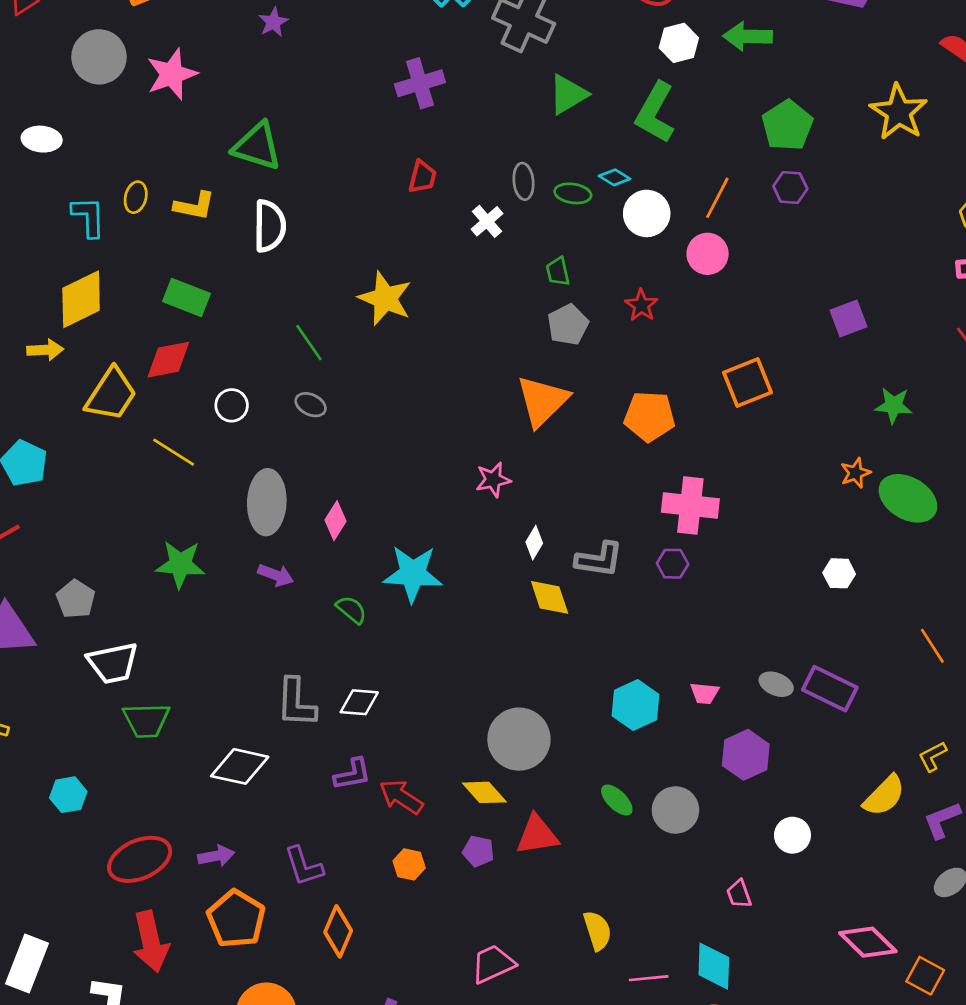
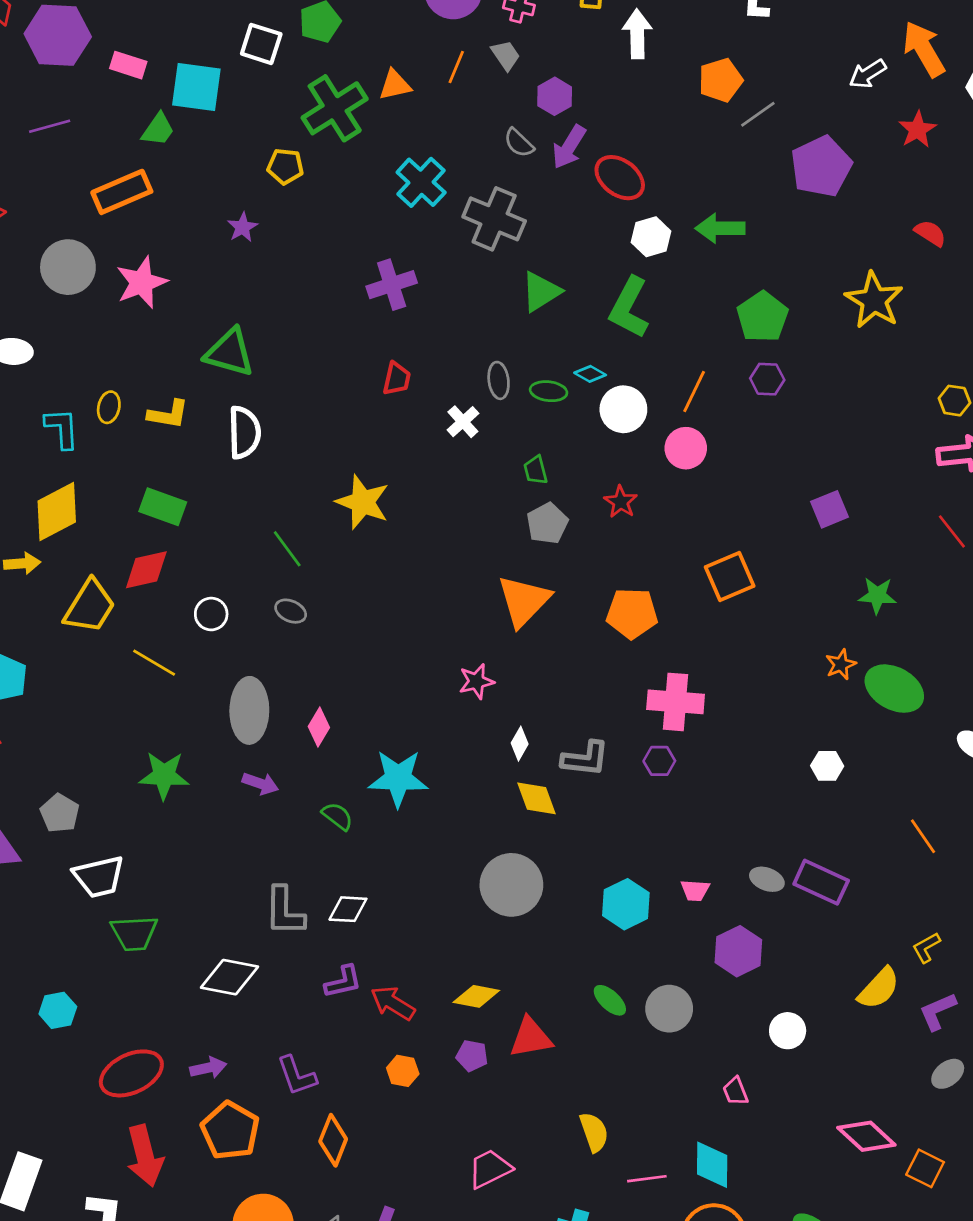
gray circle: (519, 739) -> (511, 885), moved
yellow diamond: (484, 792) -> (476, 996), turned -36

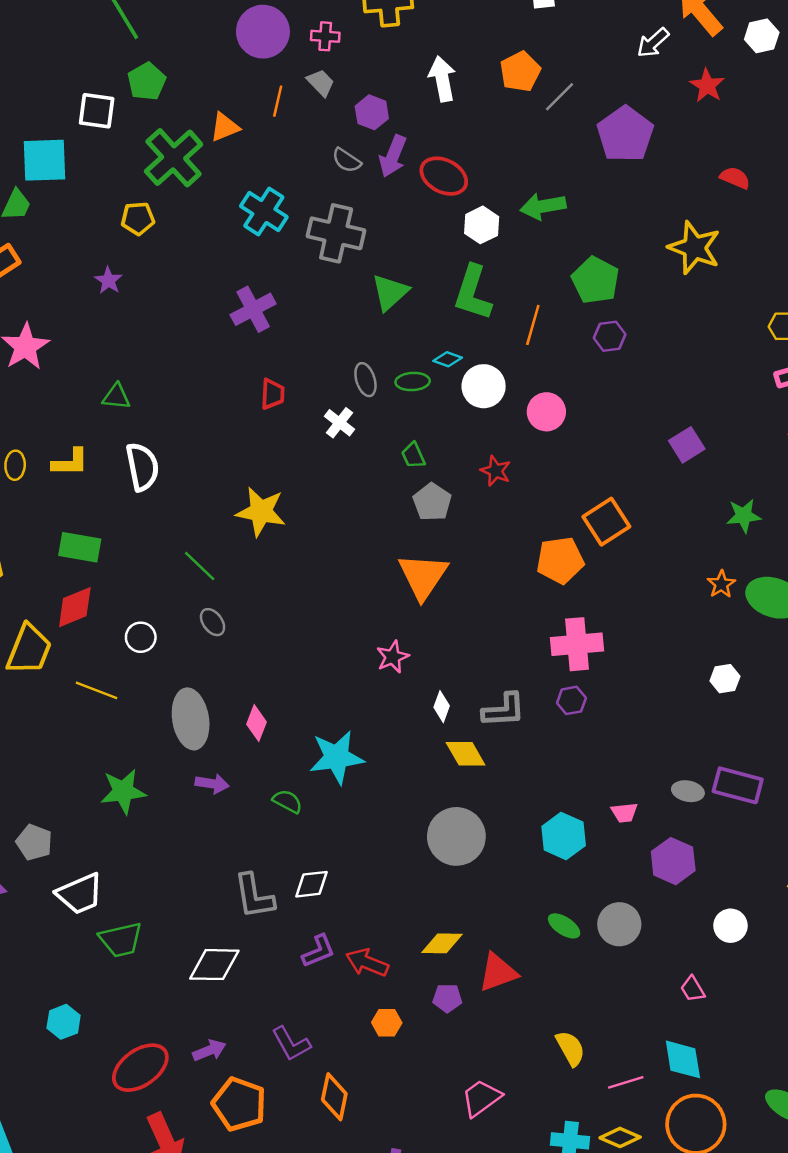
white arrow: (637, 34) -> (442, 79), moved
green triangle: (229, 353) -> (116, 397), size x0.6
orange line: (694, 392) -> (533, 325), moved
gray ellipse: (291, 611) -> (213, 622), turned 40
orange pentagon: (632, 613) -> (560, 560), moved

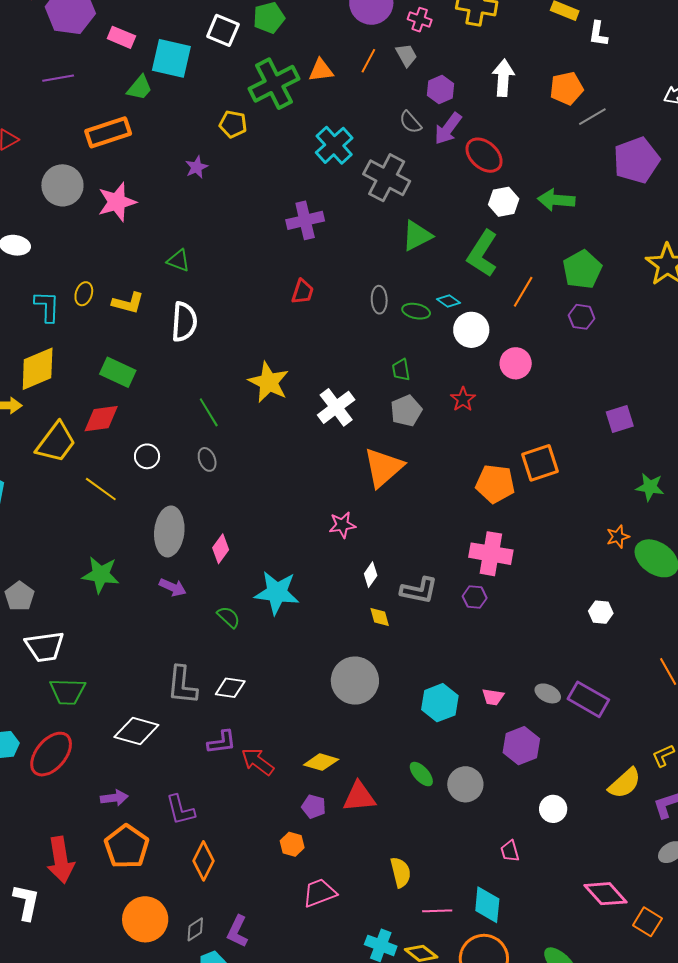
white cross: (340, 423) -> (336, 407), moved, size x1.5
yellow diamond: (466, 754) -> (380, 617), size x0.7
orange hexagon: (387, 1023) -> (292, 844), moved
red ellipse: (140, 1068) -> (51, 754), moved, turned -30

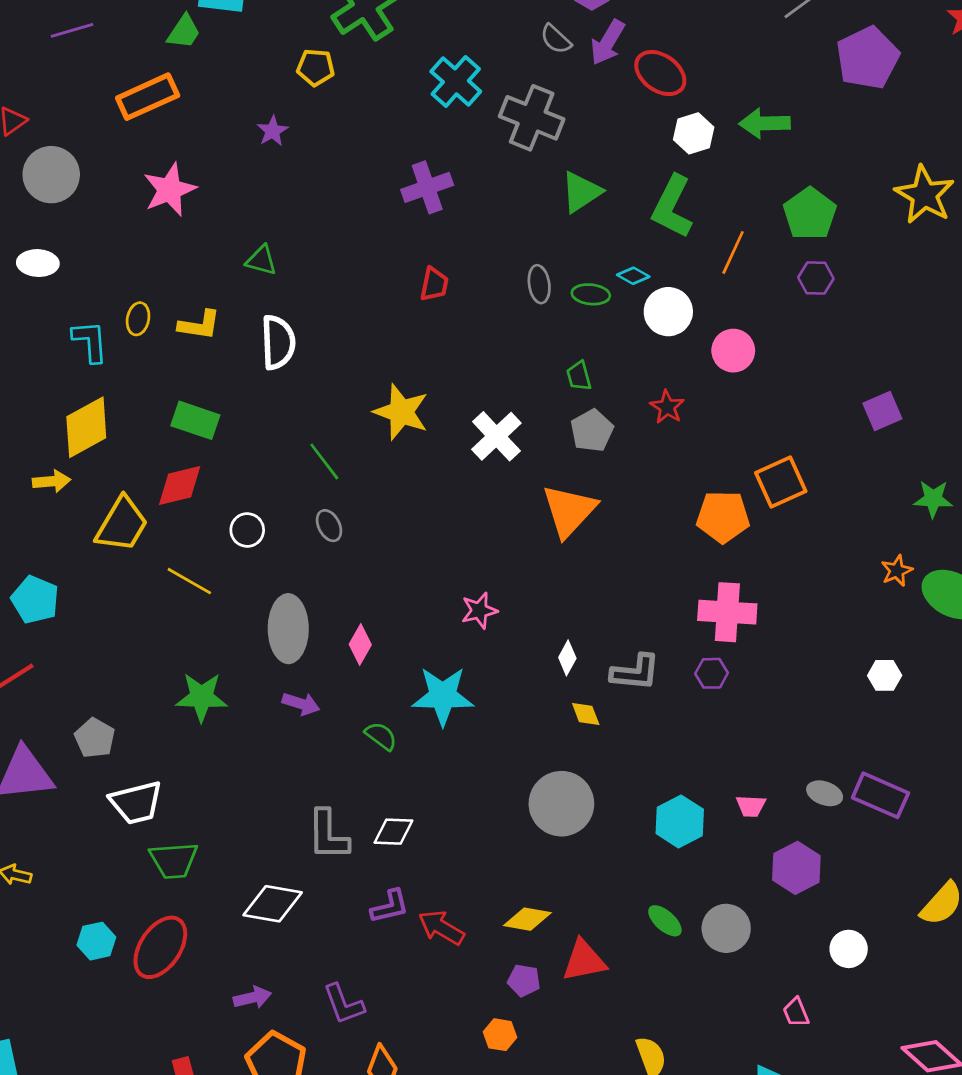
gray circle: (62, 185) -> (51, 175), moved
pink star: (342, 525) -> (479, 611), moved

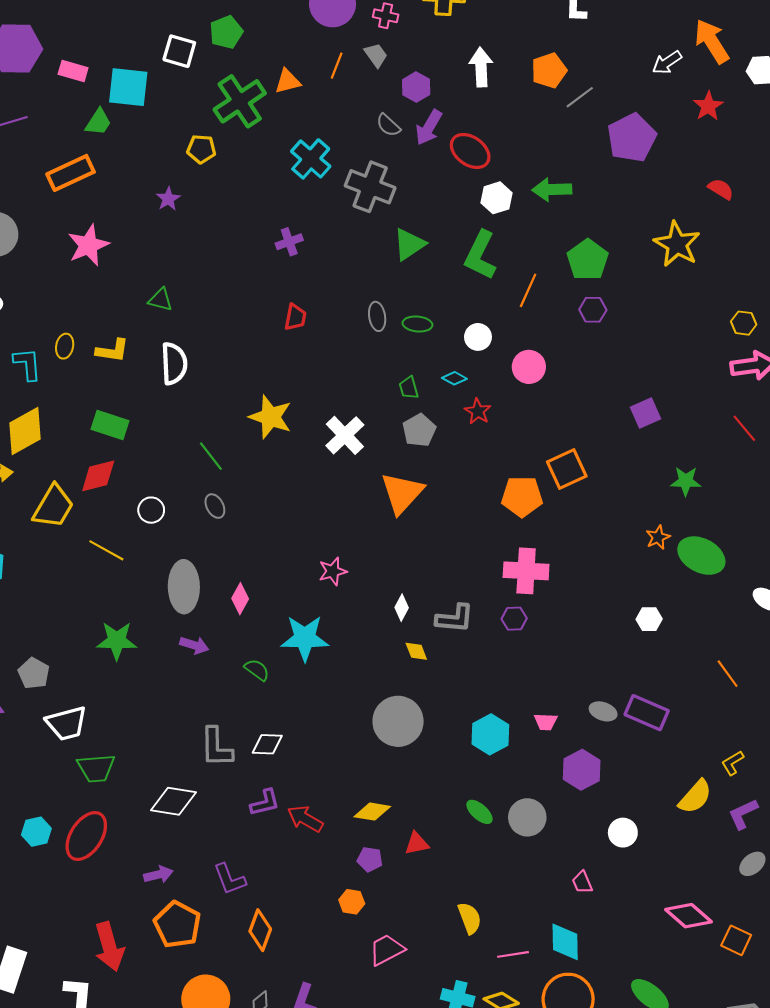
purple cross: (427, 187) -> (289, 242), size x0.7
cyan diamond: (633, 276) -> (454, 378), moved
white circle: (668, 312) -> (478, 337), size x0.7
red triangle: (584, 961) -> (417, 844), size x0.7

